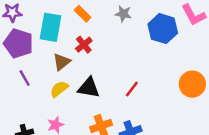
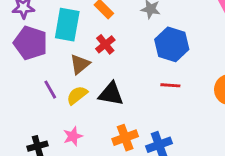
blue hexagon: (163, 29) -> (172, 44), moved
purple line: (25, 78) -> (50, 90), moved
red line: (132, 89) -> (170, 85), moved, turned 56

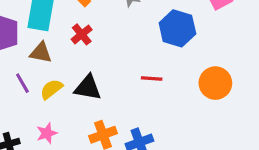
blue hexagon: (172, 44) -> (177, 28), moved
brown triangle: (80, 64) -> (41, 53), moved, turned 50

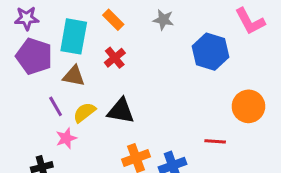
red line: (152, 78) -> (215, 141), moved
pink star: (47, 133) -> (66, 138), moved

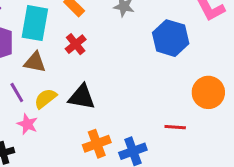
pink star: (66, 138) -> (27, 124), turned -30

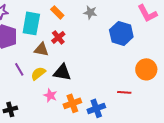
brown triangle: (35, 62) -> (41, 49), moved
pink star: (27, 124) -> (50, 95), moved

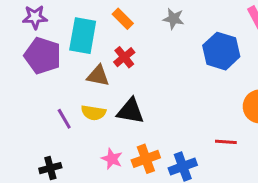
purple line: (19, 69) -> (64, 119), moved
yellow semicircle: (38, 73) -> (93, 113), turned -133
pink star: (50, 95) -> (112, 159), moved

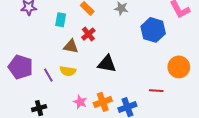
cyan rectangle: (83, 36) -> (61, 20), size x0.6
purple pentagon: (43, 56) -> (21, 67), moved
black triangle: (130, 111) -> (107, 64), moved

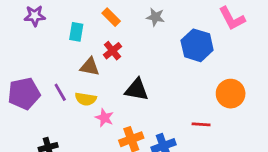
purple pentagon: (21, 67) -> (24, 94), turned -30
purple line: (48, 75) -> (60, 92), moved
pink star: (80, 102) -> (104, 118), moved

